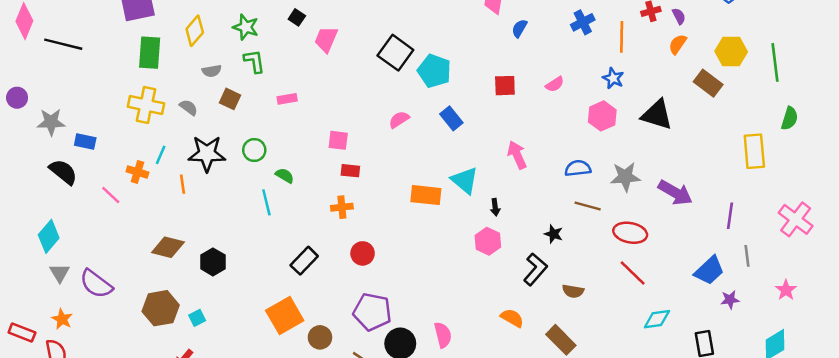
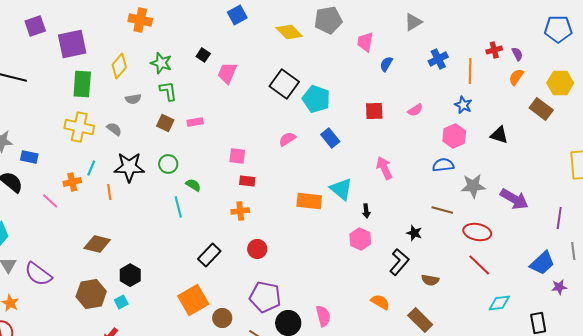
brown square: (230, 99) -> (165, 123), moved
black triangle: (657, 115) -> (499, 135), size x0.7
blue semicircle: (578, 168) -> (443, 165), moved
orange cross: (137, 172) -> (72, 182), turned -30
black hexagon: (213, 262) -> (130, 275), moved

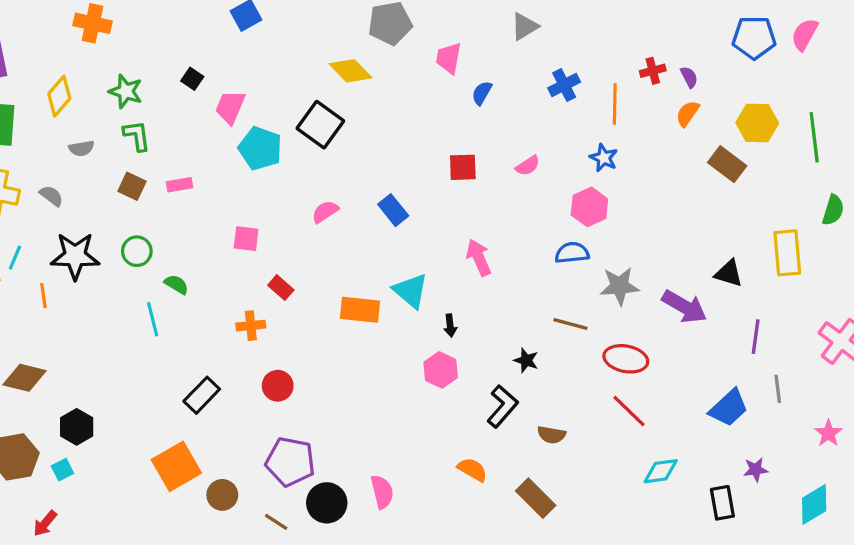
yellow diamond: (289, 32) -> (350, 71), moved
cyan pentagon: (316, 99) -> (260, 148), moved
black triangle: (499, 135) -> (729, 273), moved
red rectangle: (247, 181) -> (281, 288), moved, turned 35
purple star: (559, 287) -> (756, 470), moved

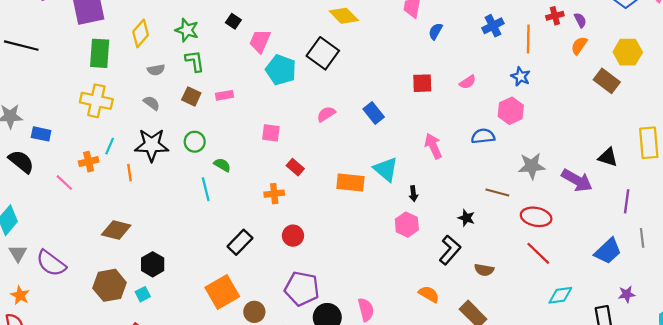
gray semicircle: (51, 196) -> (152, 103), moved
blue semicircle: (572, 253) -> (483, 136), moved

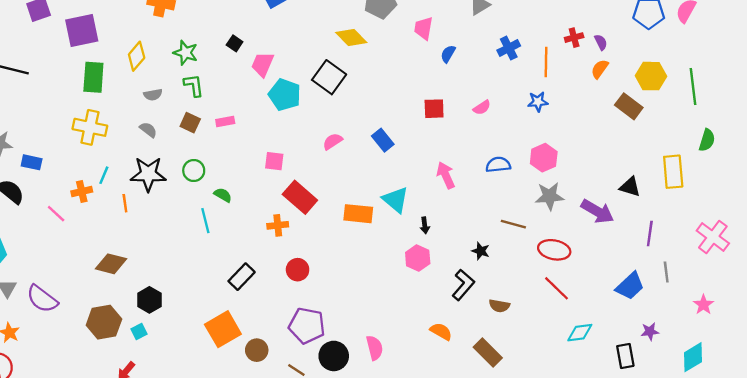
blue star: (521, 77) -> (538, 102), turned -30
pink hexagon: (511, 111) -> (544, 158), moved
red rectangle: (295, 167) -> (300, 197), size x1.8

